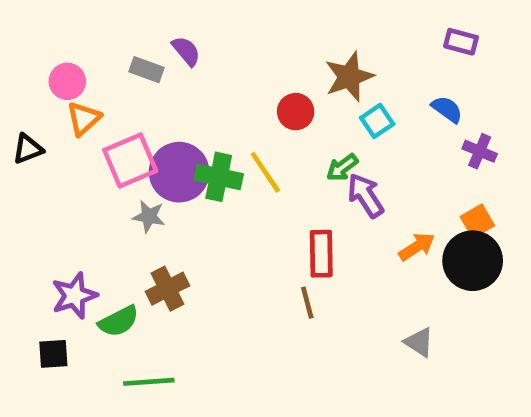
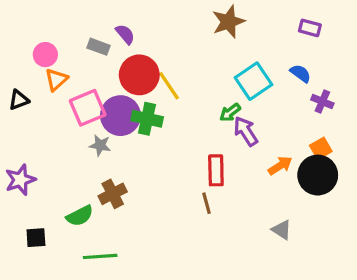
brown star: (349, 77) -> (228, 22), moved
red circle: (296, 112) -> (139, 75), moved, size x1.6
cyan square: (377, 121) -> (253, 81), size x1.6
yellow line: (265, 172) -> (169, 86), moved
purple star: (74, 296) -> (20, 180), moved

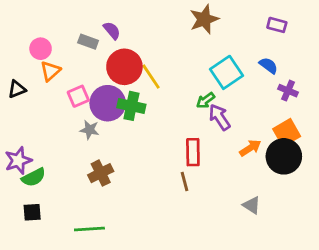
pink square: (88, 108) -> (78, 96), size x0.7
orange square: (321, 148) -> (287, 133), size x1.4
green semicircle: (80, 216) -> (34, 177), moved

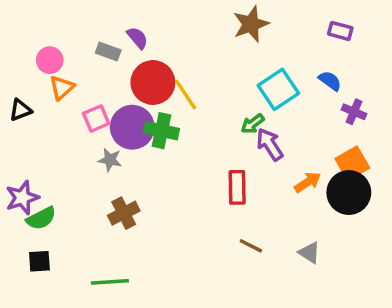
brown line: (185, 181) -> (251, 246), moved, turned -48

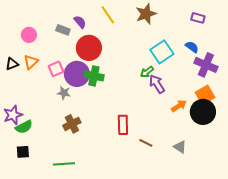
orange triangle: (62, 88) -> (31, 62), moved
yellow line: (186, 95) -> (108, 15), moved
purple cross: (354, 112) -> (206, 65), size x1.6
red rectangle: (237, 187) -> (123, 125), moved

